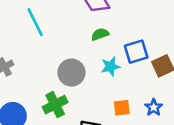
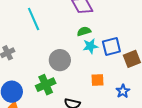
cyan star: (111, 67) -> (90, 46), moved
orange square: (122, 108) -> (97, 80), moved

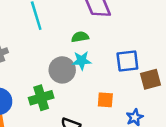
green semicircle: (84, 31) -> (80, 37), moved
cyan star: (90, 46) -> (82, 61), moved

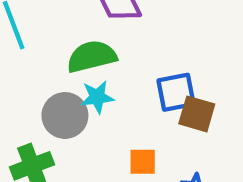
green semicircle: (80, 37) -> (92, 57), size x1.6
brown square: (151, 79) -> (197, 114), moved, turned 35

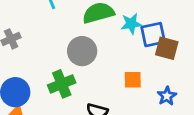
cyan star: (97, 97) -> (131, 24), moved

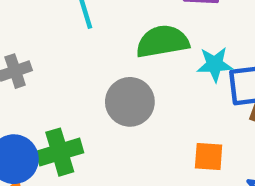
green cross: (62, 84) -> (60, 152), moved

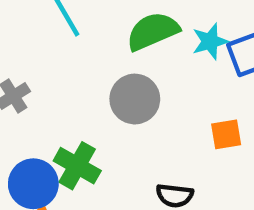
green cross: (60, 152) -> (77, 166), turned -30

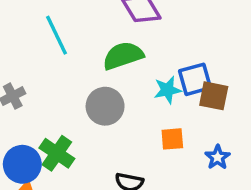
cyan star: (210, 41) -> (168, 90), moved

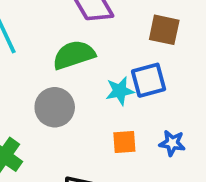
brown square: (214, 96) -> (164, 30), moved
blue star: (218, 157) -> (172, 143), moved, turned -30

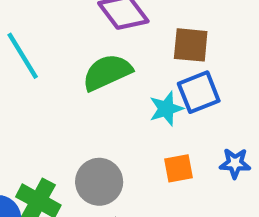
brown square: (164, 30) -> (191, 45), moved
gray circle: (55, 107) -> (99, 182), moved

